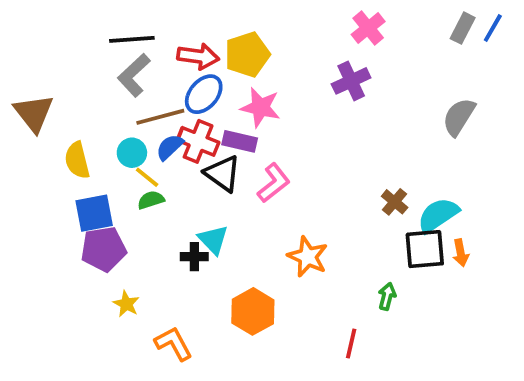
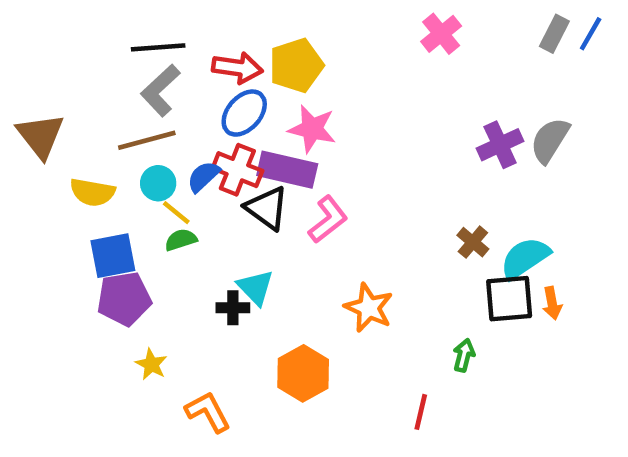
purple cross: (351, 81) -> (500, 145), moved
brown line: (160, 117) -> (147, 140), moved
purple rectangle: (240, 141) -> (287, 170), size x1.4
yellow semicircle: (77, 160) -> (92, 192), turned -66

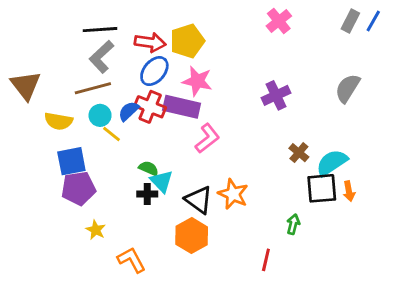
purple cross: (500, 145) -> (276, 95), moved
black triangle: (267, 208) -> (199, 200), moved
green semicircle: (181, 240) -> (149, 168), moved, turned 42

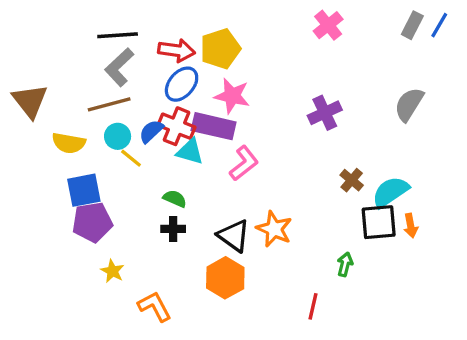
cyan triangle: (162, 181) -> (190, 151), moved, turned -30

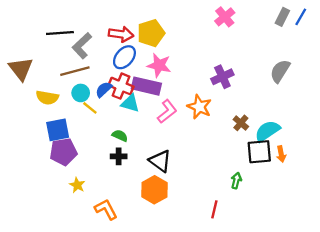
black line: (118, 35) -> (60, 33), moved
orange star: (274, 229) -> (199, 107), moved

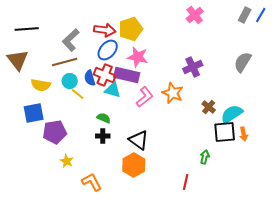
black line: (60, 33) -> (27, 29), moved
blue semicircle: (104, 89) -> (90, 78), turned -63
blue square: (58, 130) -> (34, 113), moved

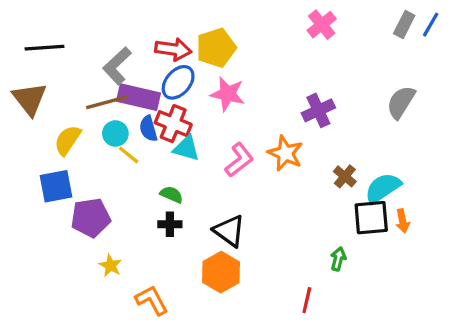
purple rectangle: (127, 75) -> (138, 97), moved
yellow semicircle: (41, 85) -> (68, 140), turned 114

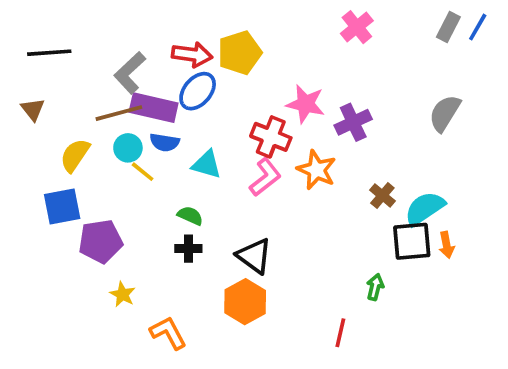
pink star: (228, 94) -> (306, 104), moved
brown triangle: (30, 99) -> (33, 109), size x0.6
red cross: (173, 124) -> (271, 137), moved
blue semicircle: (148, 129) -> (165, 142), turned -65

